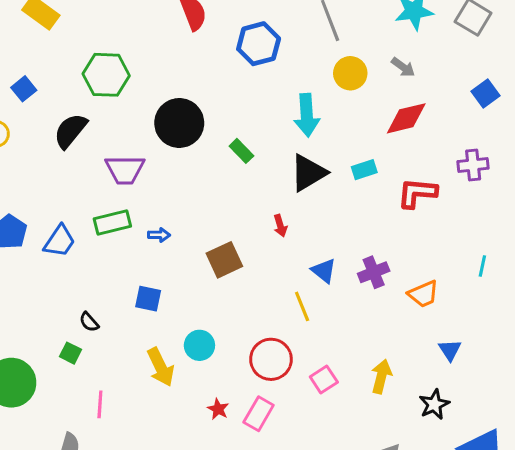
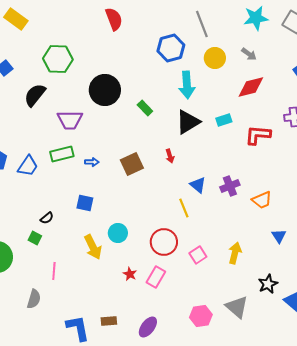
blue hexagon: (259, 44) -> (171, 48), moved
brown square: (224, 260) -> (132, 164), moved
black semicircle: (89, 322) -> (47, 218), turned -88
black star: (434, 404) -> (268, 284), moved

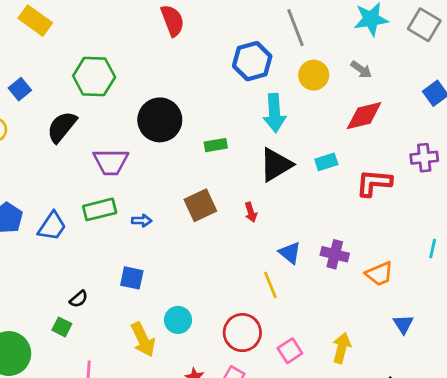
green rectangle: (145, 108) -> (216, 145), turned -56
brown square: (132, 164) -> (200, 205), moved
purple cross: (230, 186) -> (335, 254), turned 36

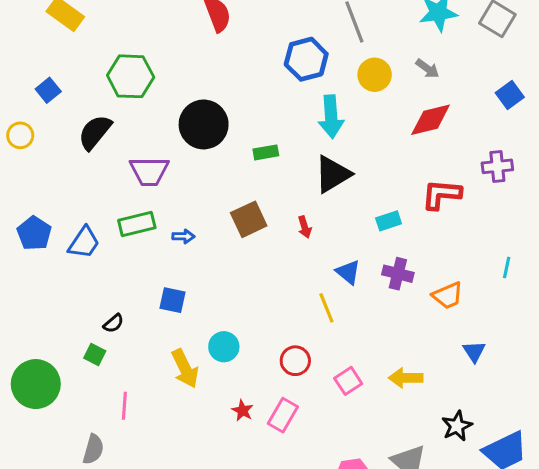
cyan rectangle: (326, 162) -> (389, 221), moved
red circle: (242, 333) -> (295, 361), size x0.7
yellow arrow: (342, 348) -> (406, 378), turned -104

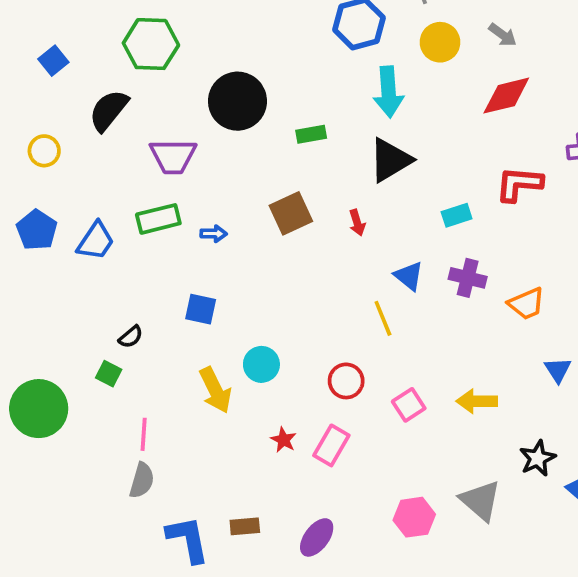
yellow circle: (20, 135) -> (44, 151), moved
gray semicircle: (93, 449) -> (142, 480), moved

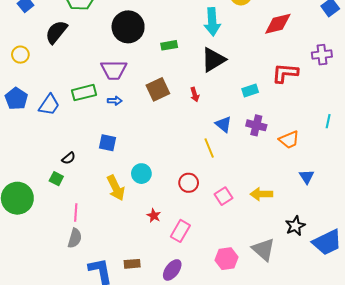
purple trapezoid: (173, 156) -> (114, 70), moved
pink rectangle: (331, 445) -> (180, 231), moved

